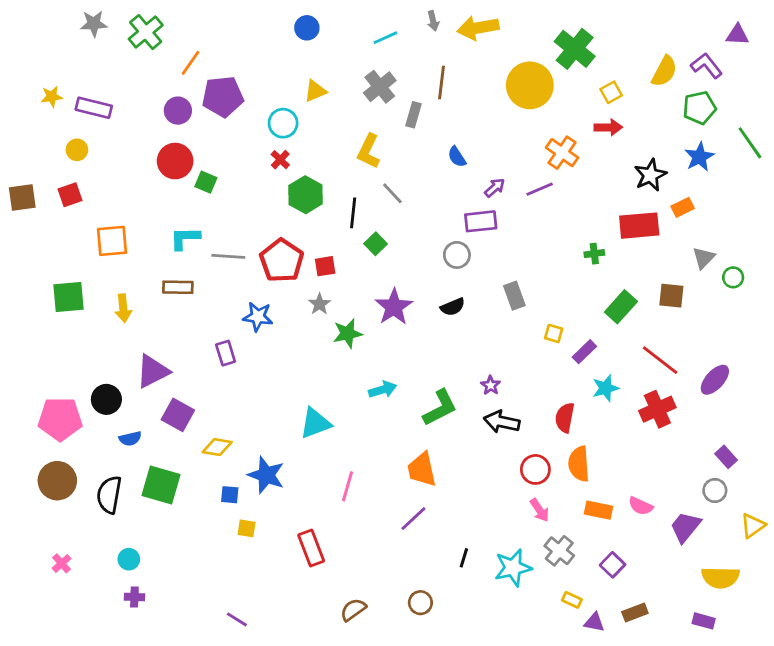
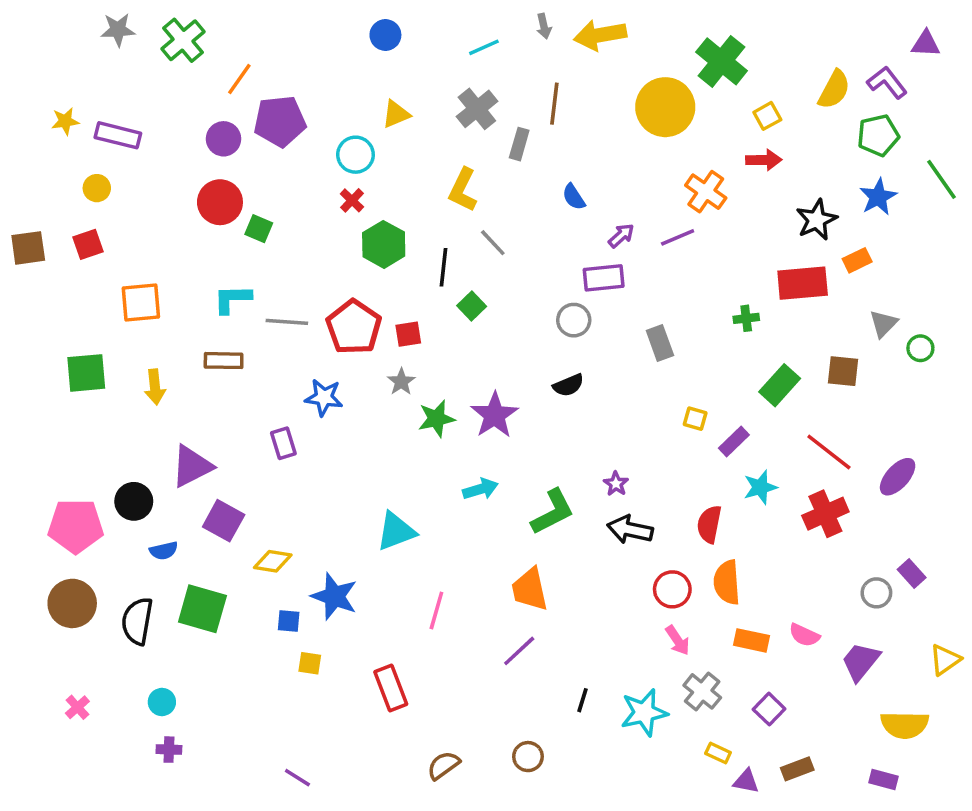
gray rectangle: (514, 296) -> (660, 343), moved
purple star: (394, 307) -> (495, 415), moved
gray circle: (715, 490) -> (876, 593), moved

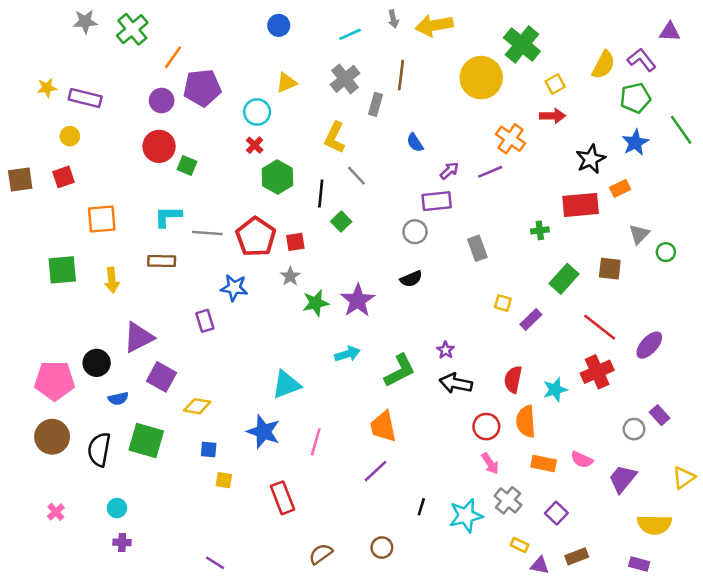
cyan star: (760, 487) -> (555, 390), moved
blue star: (334, 596) -> (263, 432), moved

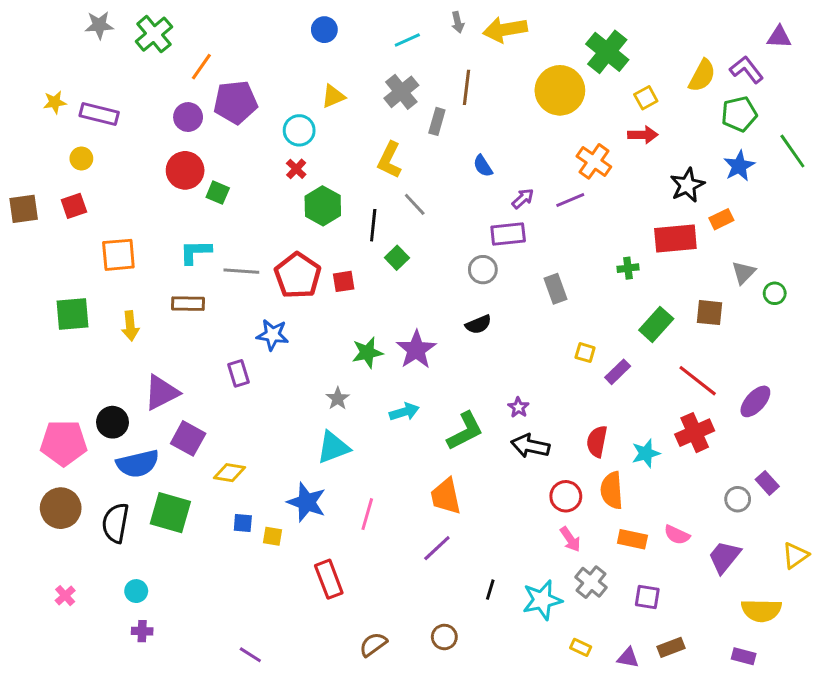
gray star: (290, 276) -> (338, 398), moved
blue semicircle: (118, 399) -> (138, 464), size x1.8
yellow square: (224, 480) -> (272, 536), moved
purple square: (556, 513) -> (647, 597), turned -35
yellow rectangle: (519, 545) -> (581, 647), moved

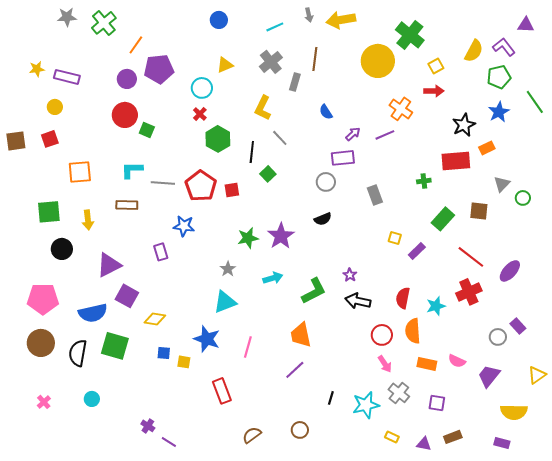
black circle: (112, 422) -> (62, 249), moved
purple cross: (142, 631) -> (148, 426), moved, turned 32

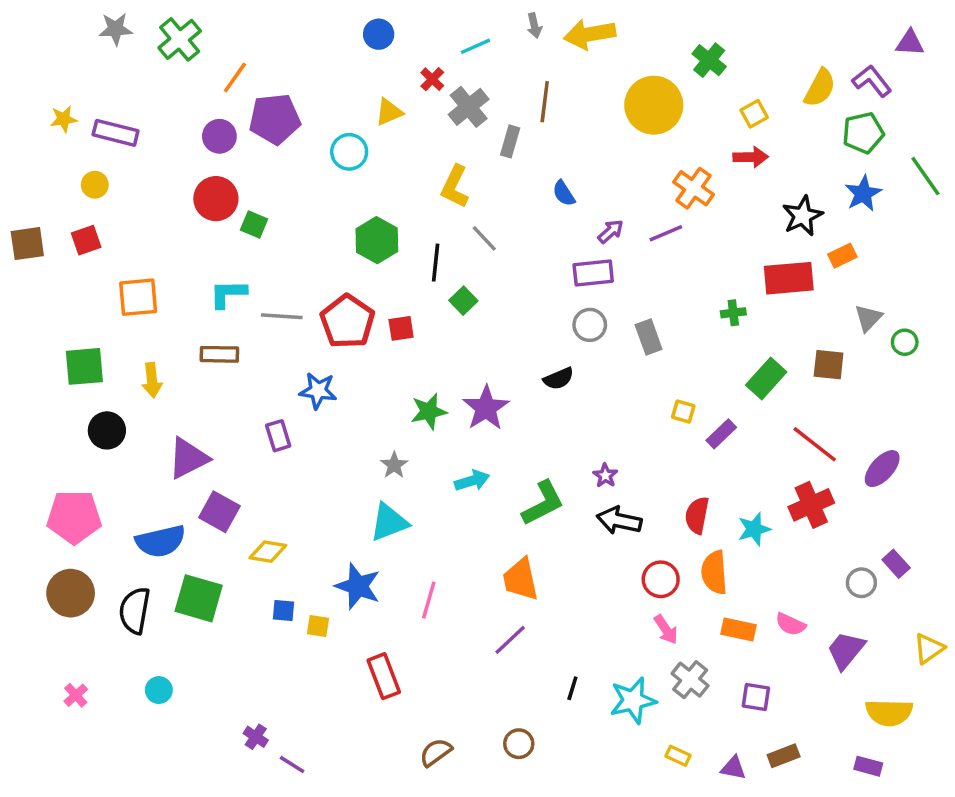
green cross: (410, 35) -> (709, 60), size x0.7
red cross: (200, 114) -> (432, 79), moved
gray circle: (326, 182) -> (590, 325), moved

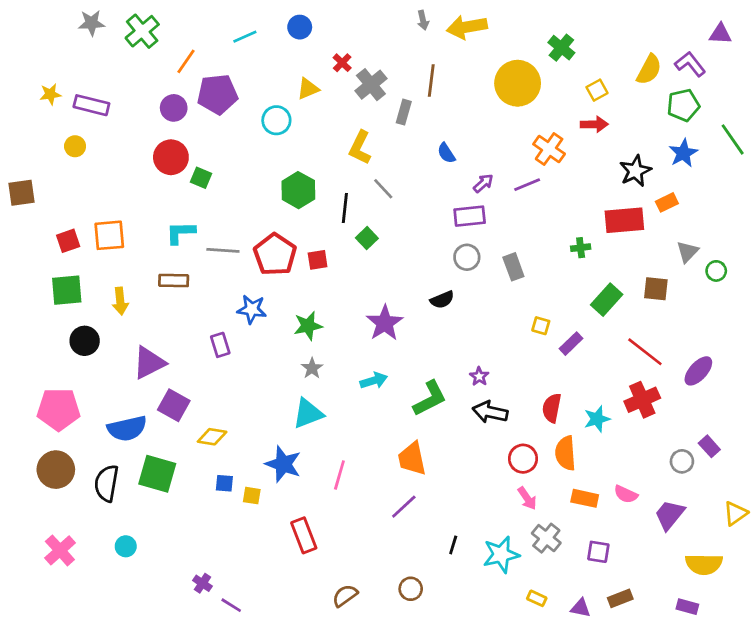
cyan line: (476, 46) -> (245, 37), moved
red square: (86, 240) -> (68, 241), moved
green star: (429, 411) -> (308, 326), moved
pink cross: (76, 695) -> (60, 550), size x1.6

